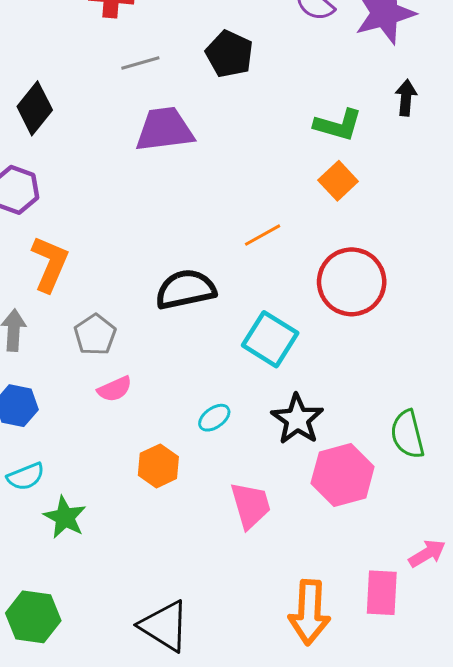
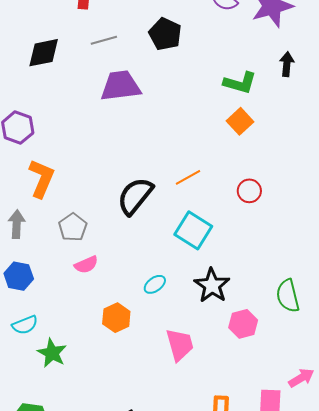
black diamond: (35, 108) -> (44, 53), moved, turned 40
orange line: (263, 235) -> (188, 177), moved
red circle: (352, 282) -> (249, 191), size x0.5
black semicircle: (186, 289) -> (135, 196), turned -39
pink hexagon: (343, 475) -> (243, 324), size x0.7

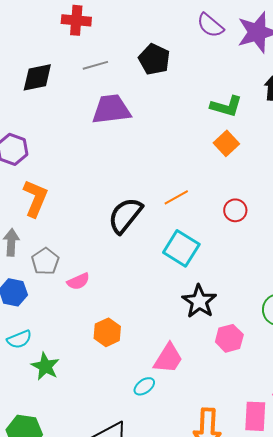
gray pentagon: (73, 227) -> (45, 261), moved
cyan ellipse: (155, 284) -> (144, 386), moved
pink trapezoid: (180, 345) -> (168, 358), turned 48

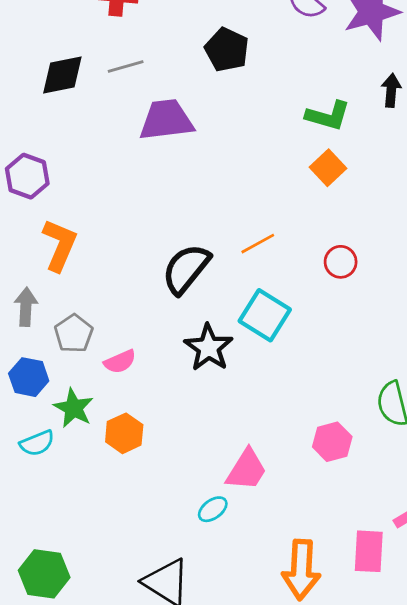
gray line: (95, 65) -> (126, 67), moved
black star: (199, 301) -> (209, 348), moved
orange hexagon: (107, 332) -> (124, 433), moved
green star: (45, 366) -> (74, 408), moved

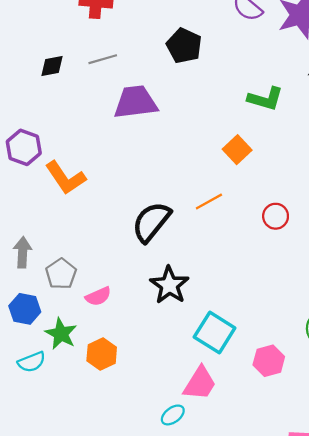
black diamond: (62, 75) -> (52, 66), size x0.7
orange square: (328, 168) -> (237, 150), moved
orange L-shape: (60, 245) -> (66, 178), moved, turned 123
cyan square: (265, 315) -> (215, 333), moved

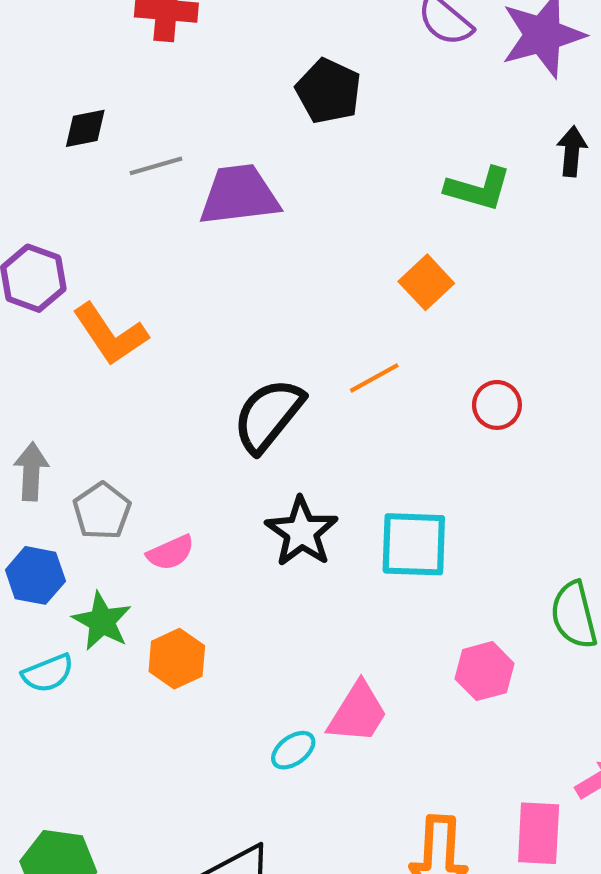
gray line: (103, 59) -> (156, 166), moved
cyan square: (215, 333) -> (414, 544), moved, turned -30
cyan ellipse: (173, 415) -> (293, 750), moved

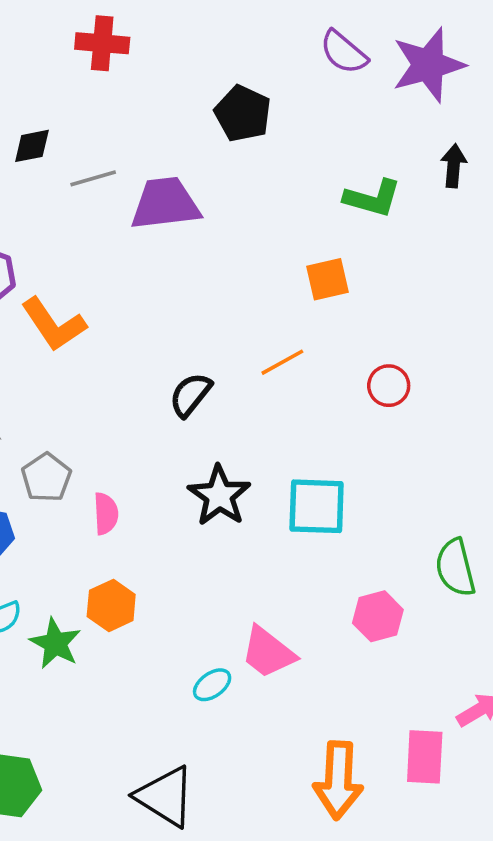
orange square: (426, 282) -> (327, 279), turned 30
black semicircle: (268, 415) -> (190, 395), size x0.7
pink semicircle: (171, 553) -> (106, 514), turned -69
green star: (102, 621) -> (55, 643), moved
pink trapezoid: (358, 713) -> (268, 652), turned 96

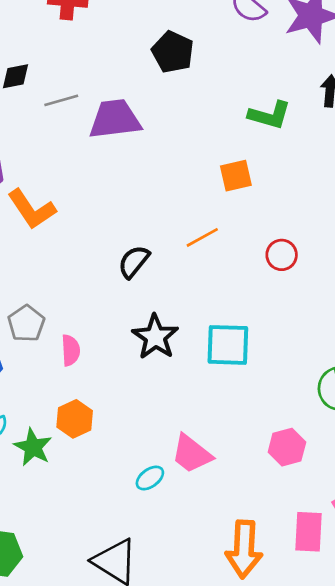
pink hexagon: (378, 616) -> (287, 447), moved

